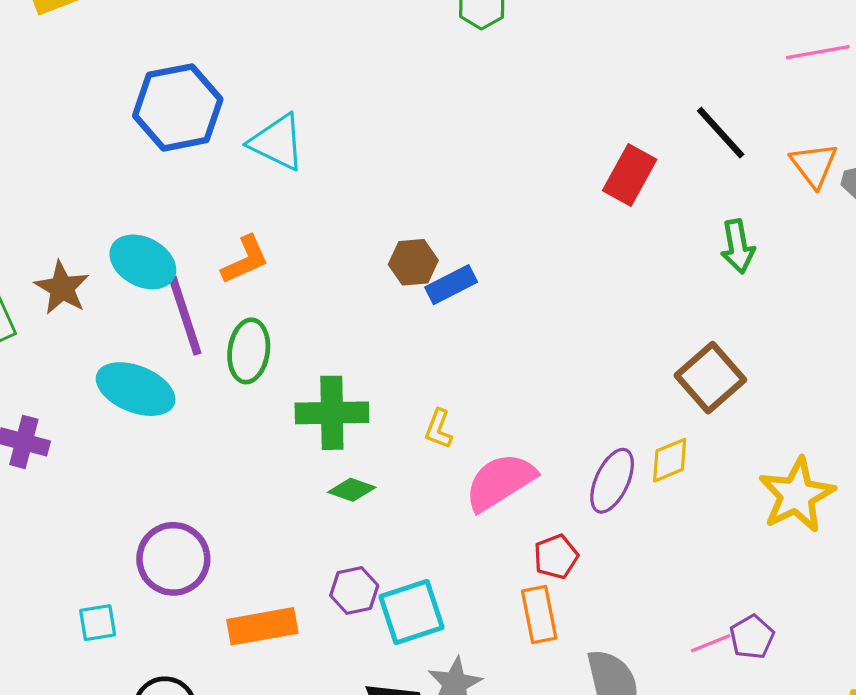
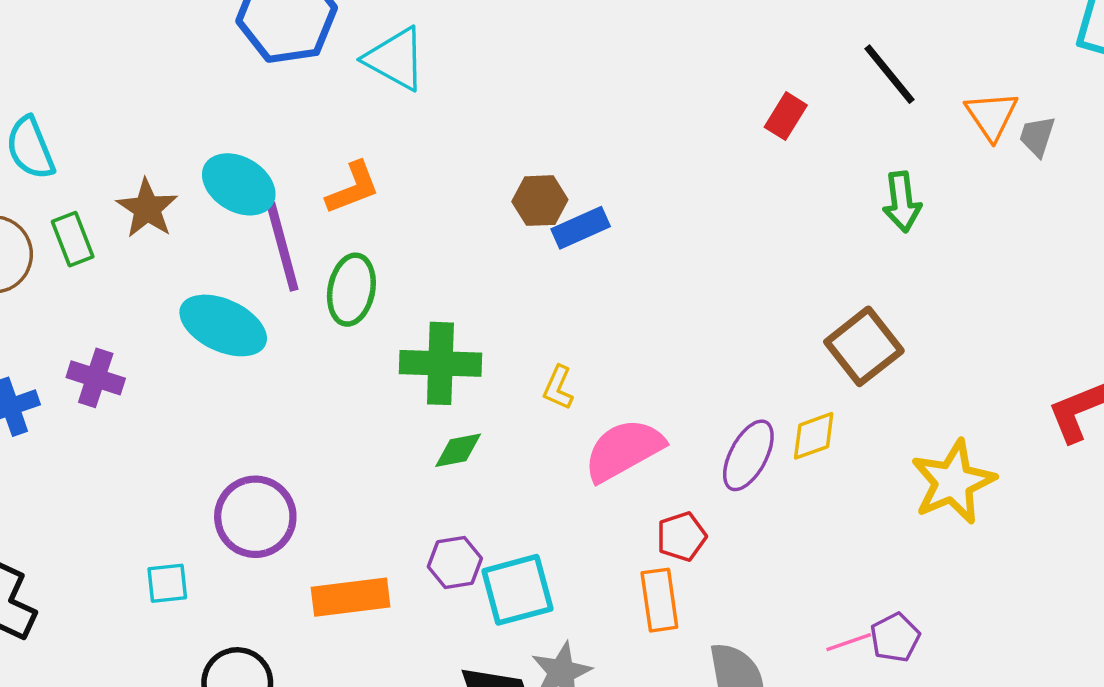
red rectangle: (630, 175) -> (786, 116), size x0.7
green diamond: (352, 490) -> (458, 450), turned -33

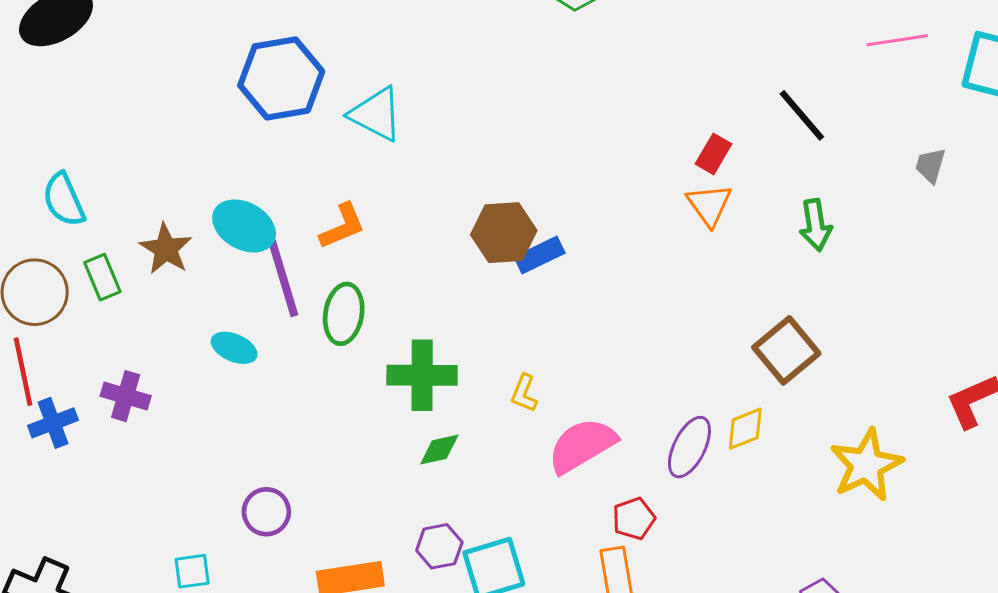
orange triangle: (992, 116) -> (709, 205), moved
brown hexagon: (540, 201) -> (504, 233), size x1.4
cyan ellipse: (223, 325) -> (234, 348), size x0.6
purple circle: (255, 517) -> (266, 512), size x0.7

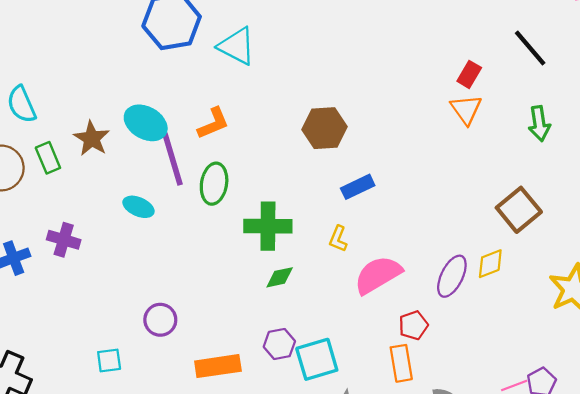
blue rectangle: (540, 255) -> (358, 187), moved

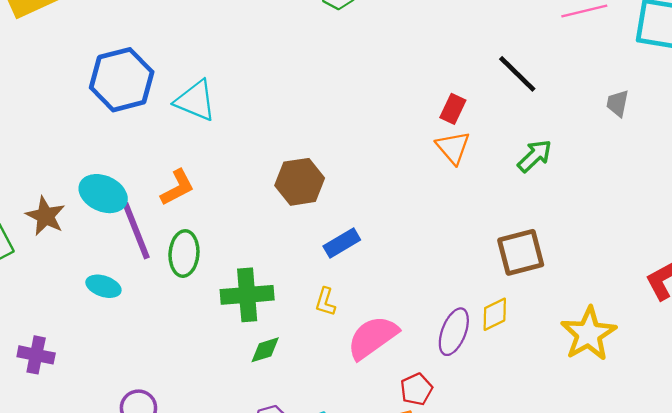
green arrow: (539, 124) -> (535, 156), turned -120
brown square: (519, 210) -> (521, 252), turned 30
purple cross: (64, 240) -> (36, 355), moved

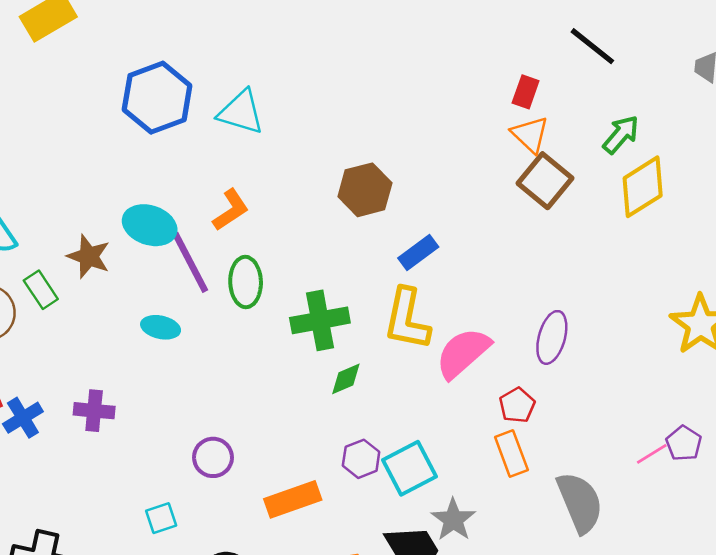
brown square: (521, 252) -> (545, 181), moved, turned -30
yellow L-shape: (325, 302) -> (407, 319), size x2.0
yellow diamond: (495, 314) -> (643, 187), moved, size x1.6

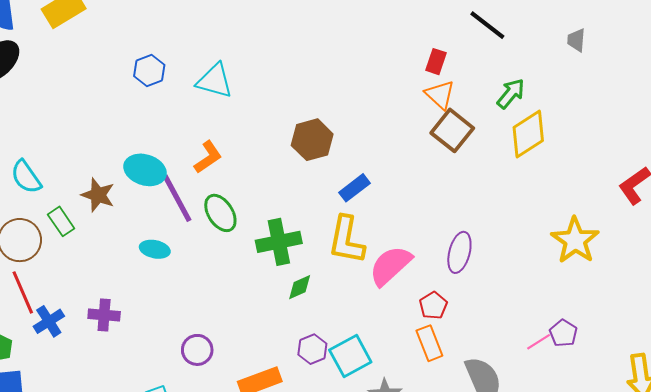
blue hexagon: (157, 98) -> (149, 71), size x0.6
green ellipse: (246, 282) -> (220, 213), turned -30

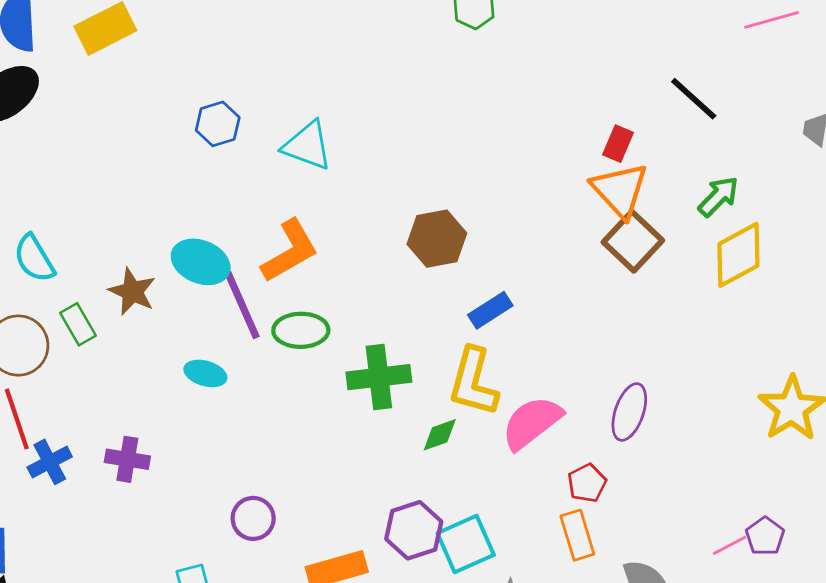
orange triangle: (440, 95) -> (620, 190), size x1.4
orange L-shape: (208, 157) -> (290, 251), size x1.4
green ellipse: (220, 213) -> (301, 330), turned -63
green diamond: (300, 287) -> (440, 435), moved
purple hexagon: (312, 349) -> (414, 530), size x1.4

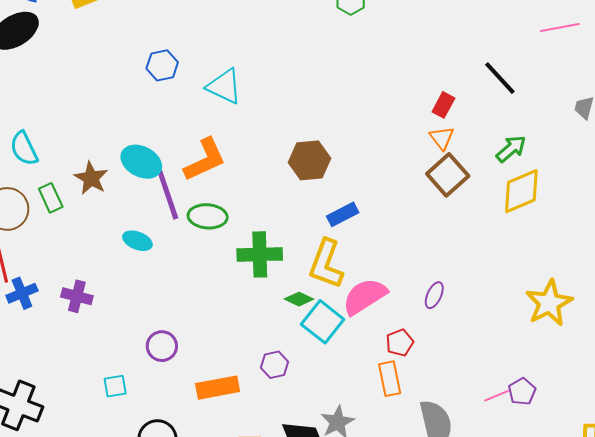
orange triangle: (620, 190) -> (442, 138), size x0.6
purple ellipse: (629, 412) -> (434, 295), size x0.7
green diamond: (440, 435) -> (299, 299), turned 40
purple hexagon: (414, 530) -> (274, 365), size x0.7
cyan square: (466, 544) -> (323, 322), moved, turned -33

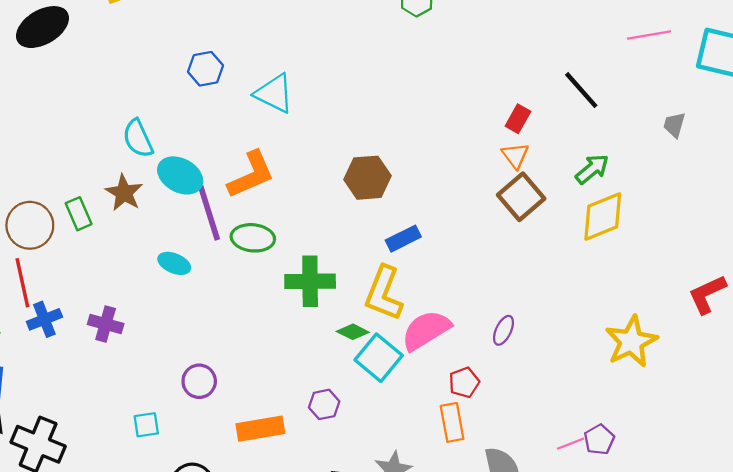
cyan semicircle: (24, 148) -> (138, 138), moved

